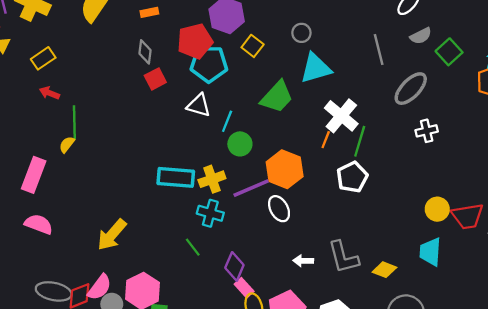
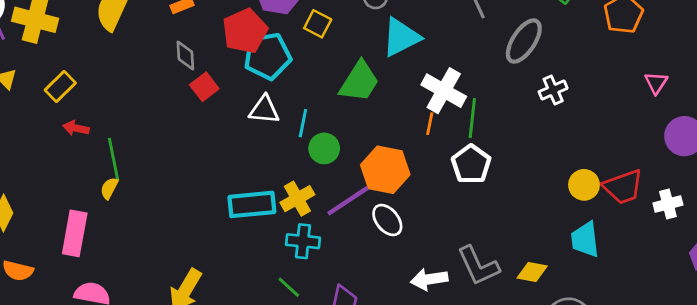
white arrow: (303, 261) -> (429, 279), size x1.4

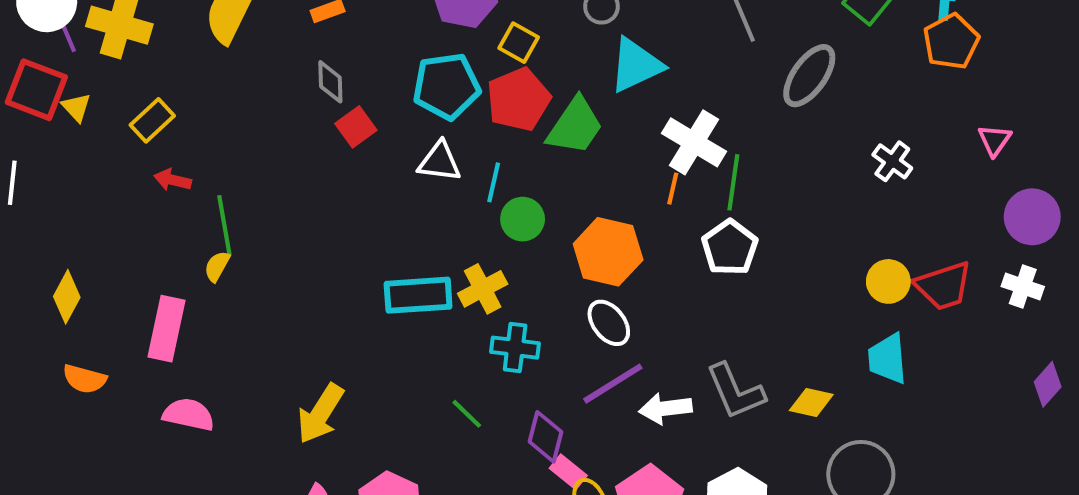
red pentagon: (245, 31) -> (518, 100), moved
white cross: (553, 90) -> (892, 161), moved, turned -32
purple line: (348, 201) -> (613, 384), moved
white cross: (668, 204) -> (1023, 287), moved, turned 32
cyan cross: (303, 241) -> (515, 348), moved

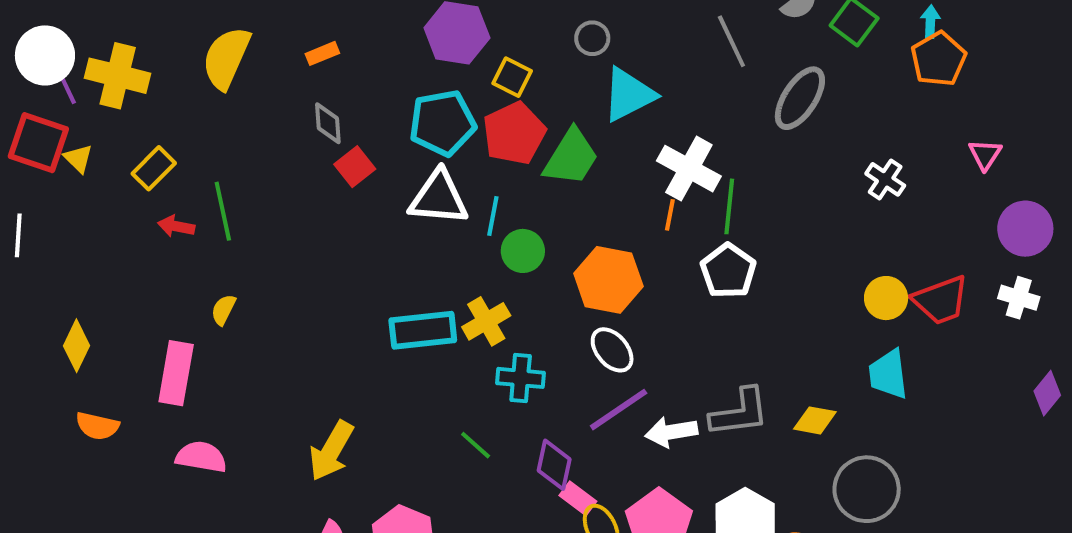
white triangle: (439, 162) -> (439, 198), size x1.4
green line: (224, 225) -> (223, 211), moved
gray L-shape: (735, 391) -> (740, 412), turned -72

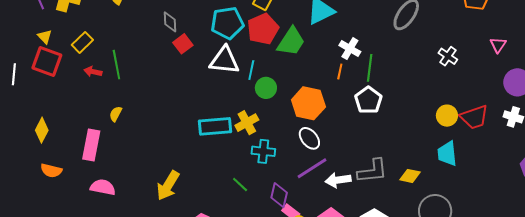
red square: (38, 143) -> (47, 61), moved
white cross: (689, 169) -> (350, 49), size x0.7

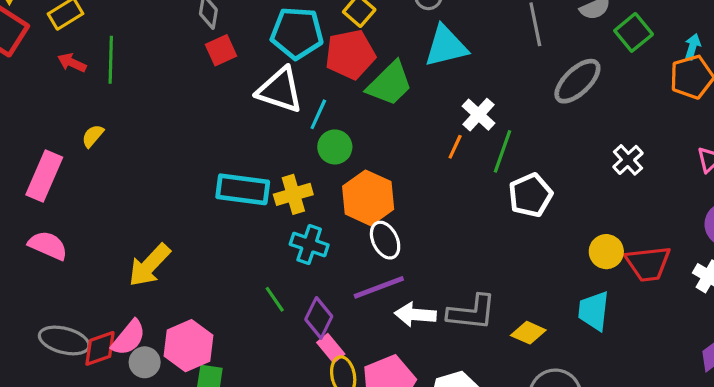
white pentagon: (368, 100) -> (530, 195), moved
orange hexagon: (308, 103) -> (368, 198), moved
green line: (240, 184) -> (275, 299), moved

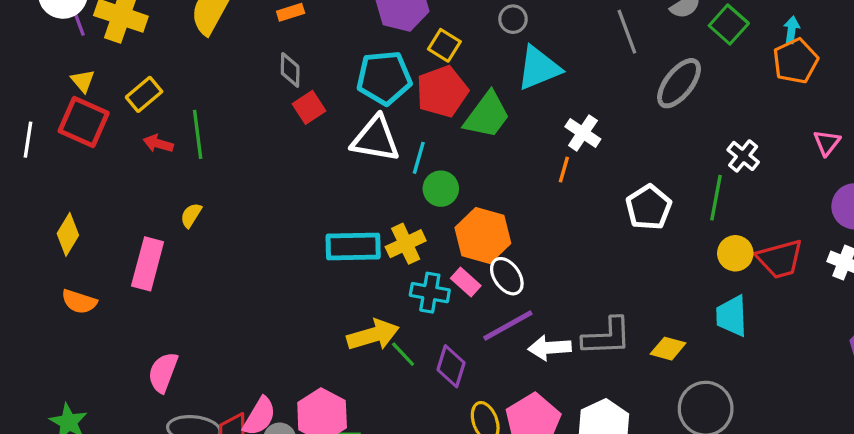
green line: (503, 151) -> (716, 198), moved
pink semicircle: (48, 245) -> (163, 372), moved, turned -84
yellow arrow: (149, 265) -> (373, 335), moved, turned -141
pink rectangle: (331, 348) -> (466, 282), moved

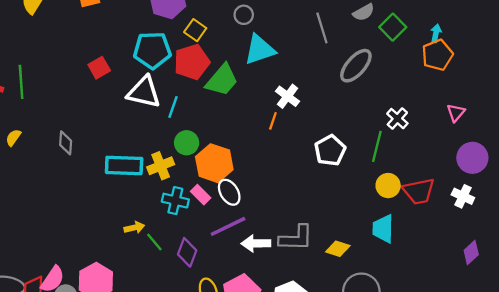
gray diamond: (290, 70) -> (66, 143), moved
green circle: (441, 189) -> (187, 143), moved
yellow arrow: (373, 335) -> (134, 228), size x0.6

